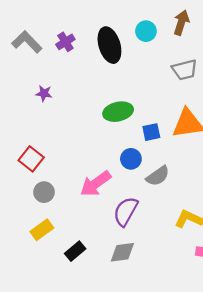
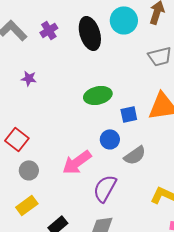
cyan circle: (146, 31) -> (124, 20), size x1.4

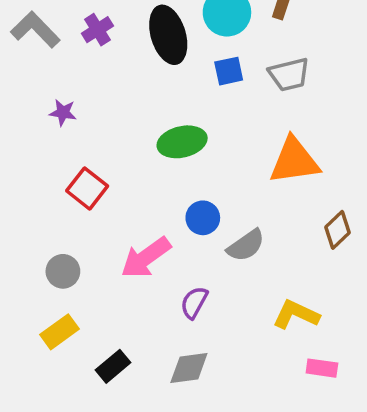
blue square: (129, 114) -> (229, 71), moved
red square: (17, 139) -> (87, 188), moved
purple semicircle: (105, 188) -> (194, 302), size x0.7

